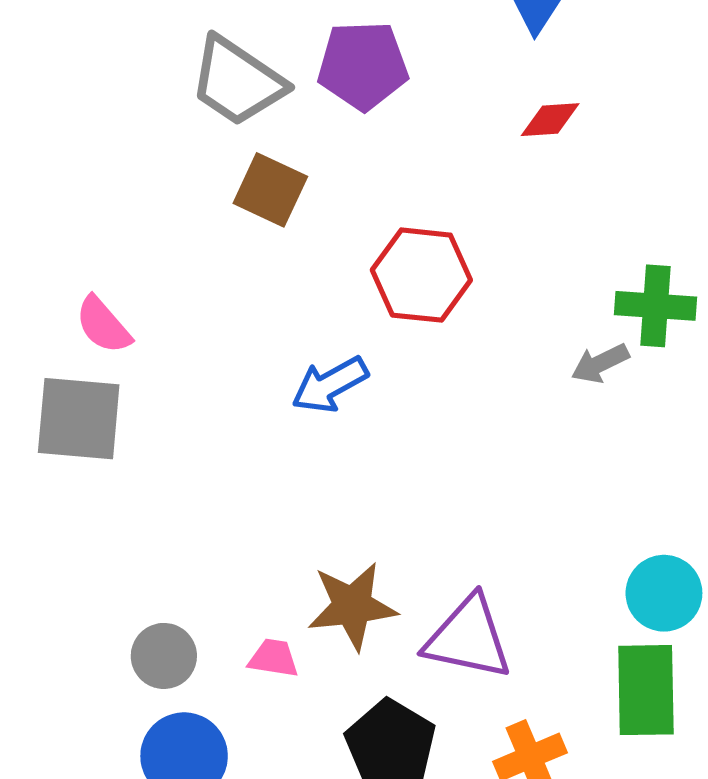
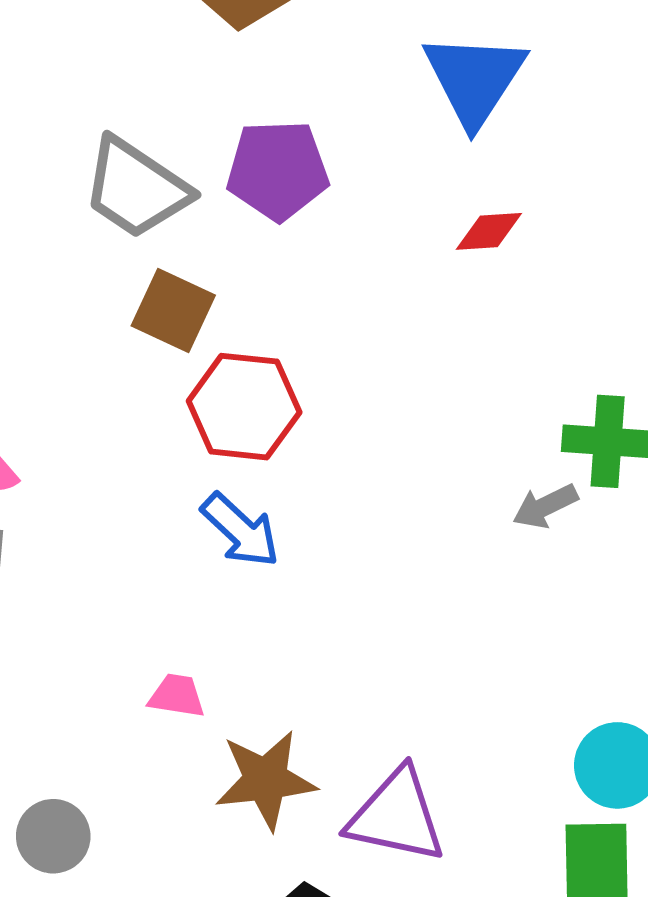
red hexagon: (421, 275) -> (244, 407), moved
blue arrow: (330, 385) -> (240, 530), turned -108
pink trapezoid: (273, 658) -> (177, 696), moved

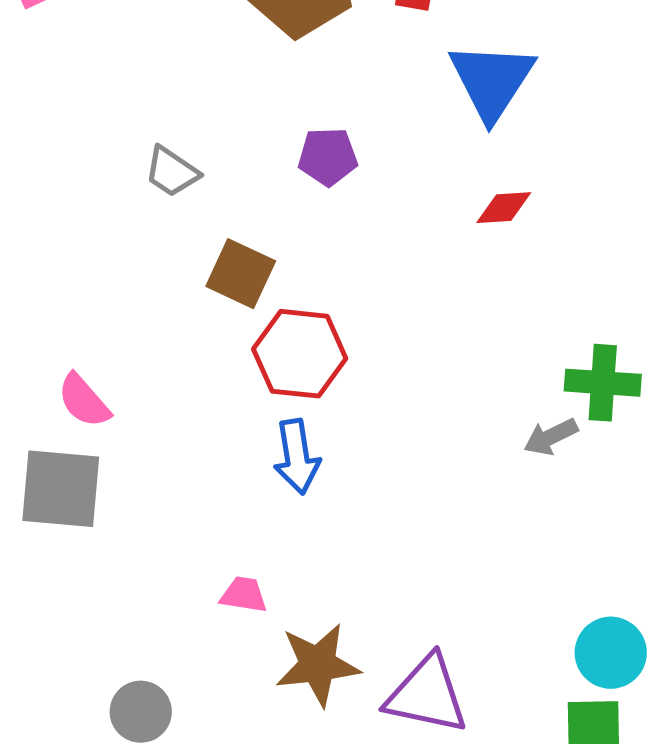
purple pentagon: (278, 170) -> (328, 157), size x0.7
gray trapezoid: (136, 188) -> (172, 172), moved, size x0.6
blue arrow: (240, 530) -> (297, 457), turned 38

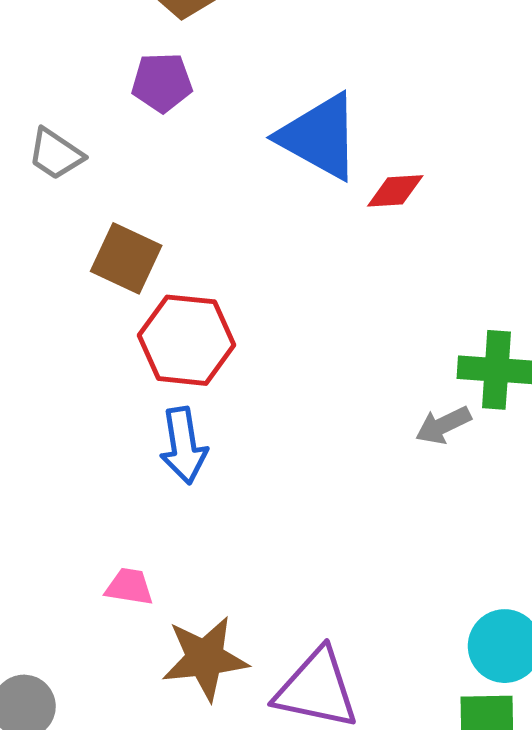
blue triangle: (492, 81) -> (320, 137), moved, turned -34
purple pentagon: (328, 157) -> (162, 82), moved

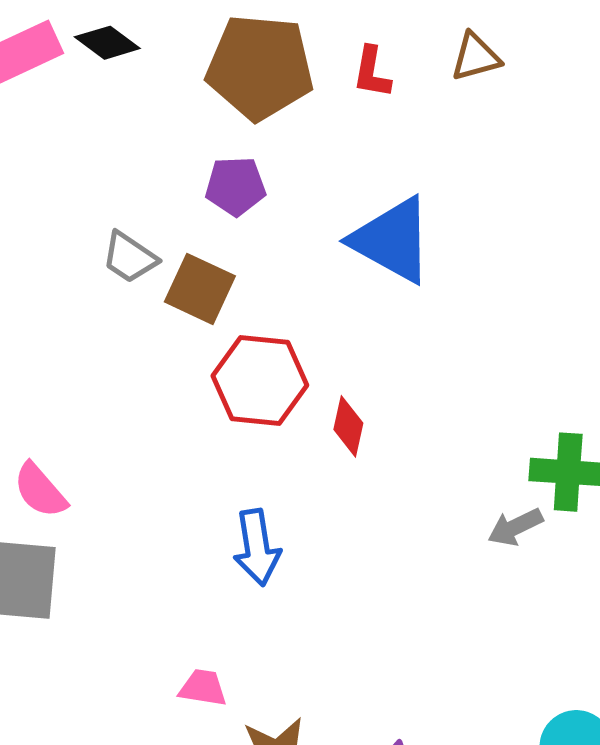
red diamond: (395, 191) -> (348, 426), moved, turned -74
brown square: (126, 258) -> (200, 289), moved
red hexagon: (187, 340) -> (260, 381), moved

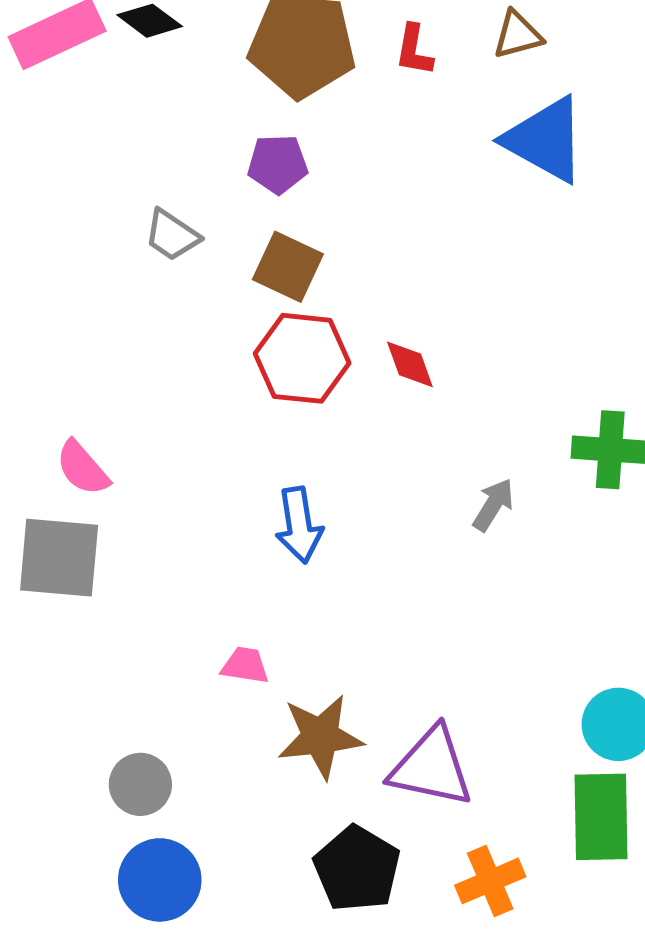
blue triangle: (392, 240) -> (545, 140), moved
brown square: (200, 289) -> (288, 267), moved
red diamond: (348, 426) -> (410, 364), moved, turned -32
gray arrow: (515, 527) -> (493, 505), moved, turned 148

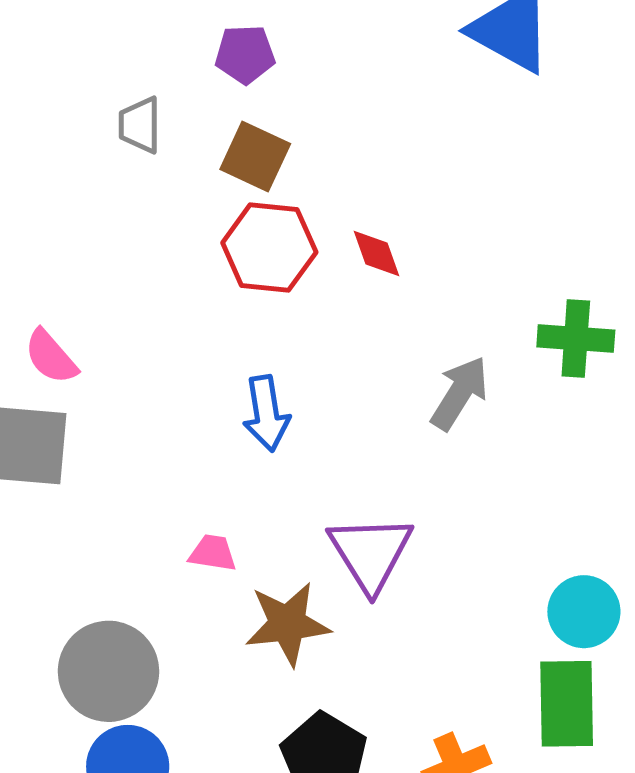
gray trapezoid: (172, 235) -> (140, 125), turned 56
gray arrow: (493, 505) -> (459, 393), size x1.4
purple triangle: (431, 767) -> (370, 553), moved, turned 46
gray circle: (140, 784) -> (108, 671), size x1.6

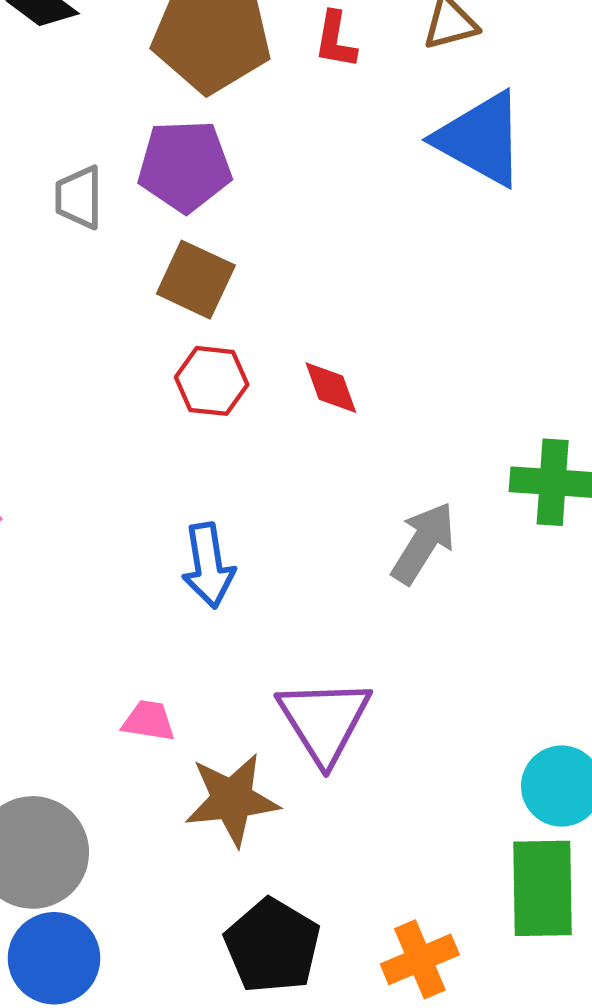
purple pentagon: (245, 54) -> (185, 166), size x1.4
gray trapezoid: (140, 125) -> (79, 197), moved
red hexagon: (269, 247) -> (212, 381), size x0.7

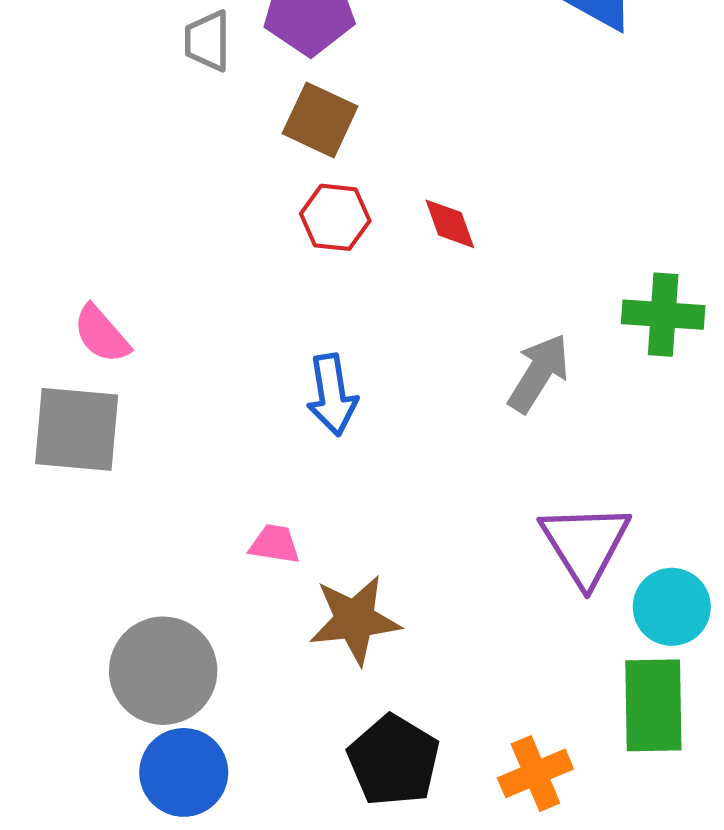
purple triangle: (324, 721) -> (585, 544), moved

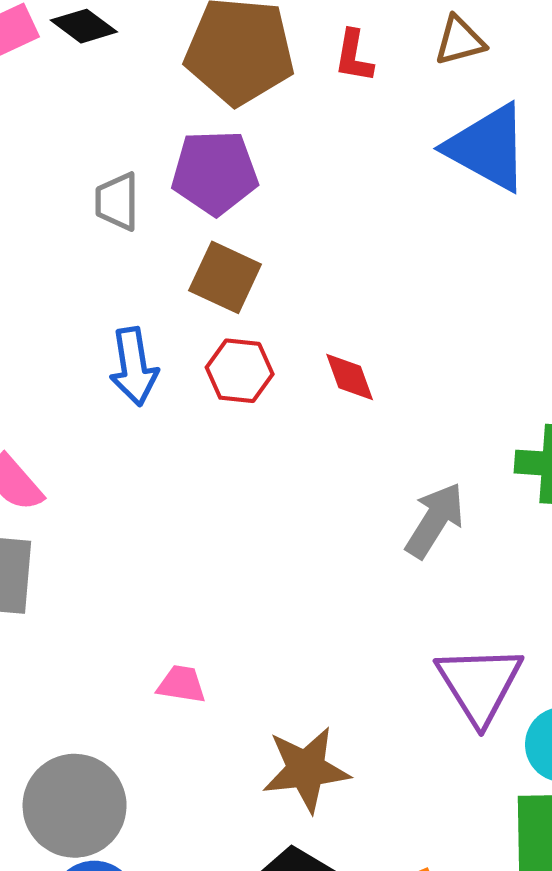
blue arrow: (332, 395) -> (134, 367), moved
brown star: (355, 620) -> (306, 769), moved

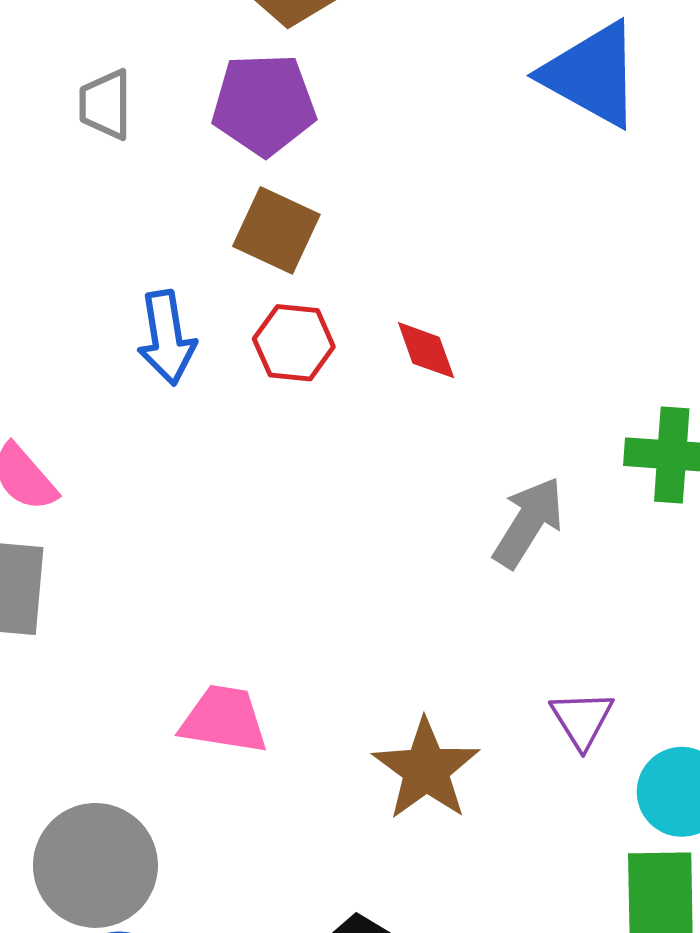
gray trapezoid: (117, 202) -> (105, 104), moved
pink trapezoid: (181, 684) -> (224, 719), size x1.5
purple triangle: (479, 684) -> (582, 719), size x0.6
brown star: (306, 769) -> (426, 769), moved, turned -30

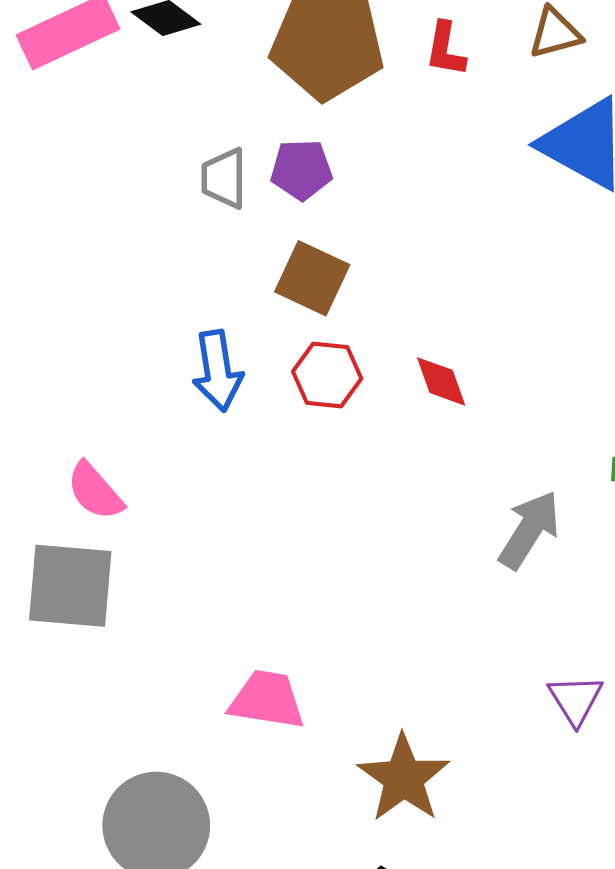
gray trapezoid: (105, 104) -> (224, 178), moved
purple pentagon: (264, 104) -> (301, 170), size x0.7
brown star: (426, 769) -> (404, 778), moved

